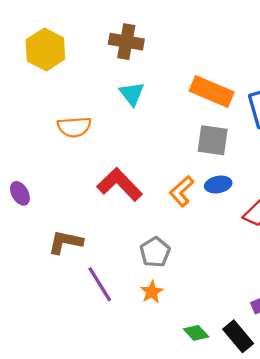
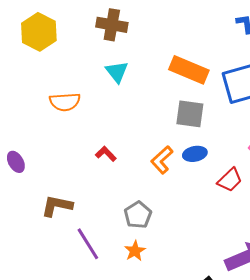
red L-shape: (120, 185) -> (106, 154), size x0.5

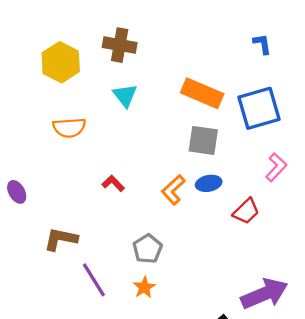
yellow hexagon: (39, 32) -> (61, 62), moved

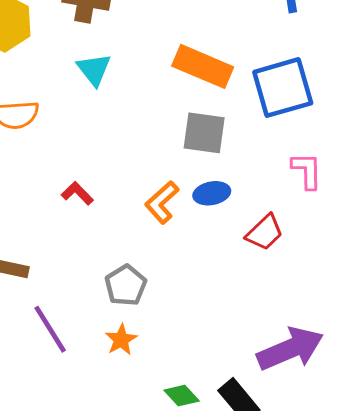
pink L-shape: (276, 167) -> (307, 171), turned -44

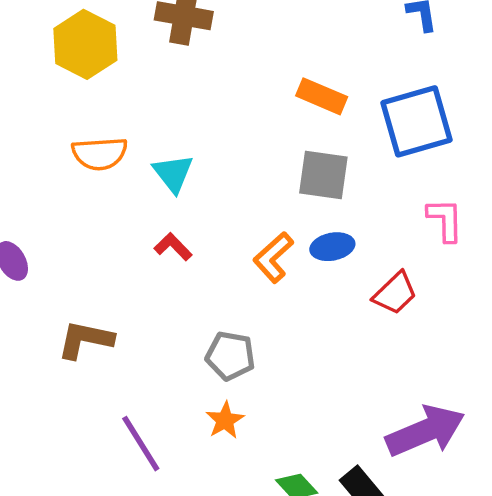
orange rectangle: (203, 66) -> (322, 96), size x0.7
cyan triangle: (94, 69) -> (173, 173), moved
gray pentagon: (126, 285) -> (230, 356), turned -30
purple line: (50, 329) -> (141, 444), moved

